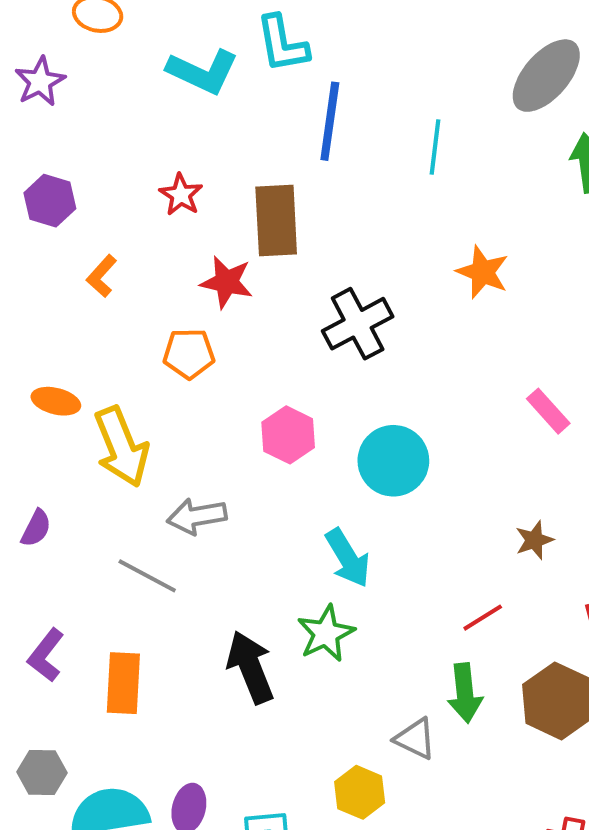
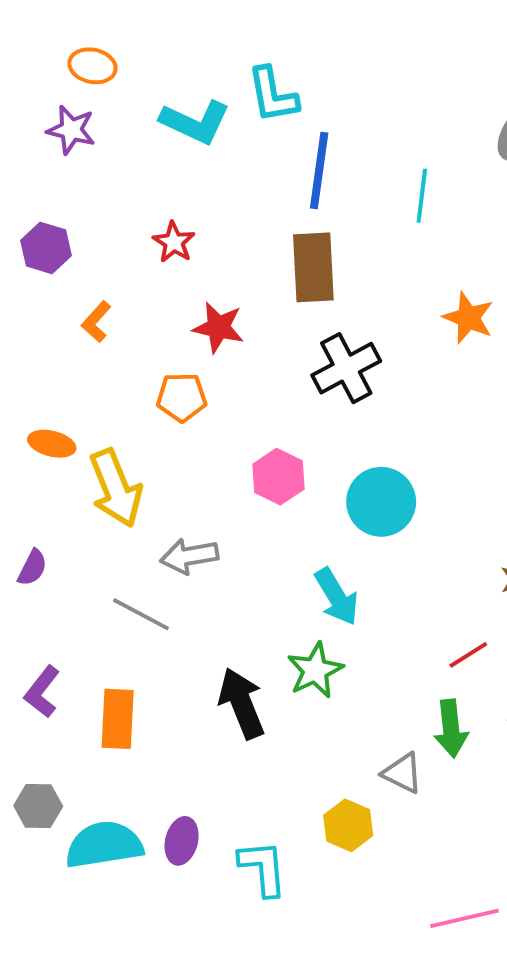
purple star: (40, 82) -> (71, 130), moved, turned -30
brown rectangle: (276, 220) -> (313, 267), moved

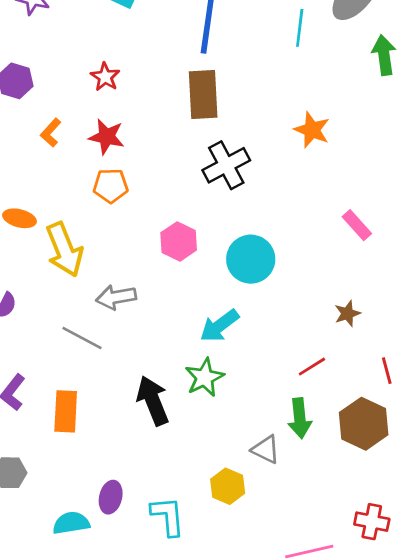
cyan line: (422, 196) -> (300, 28), moved
red star: (218, 327) -> (107, 137), moved
cyan arrow: (337, 597) -> (219, 326), turned 84
cyan semicircle: (104, 845) -> (71, 523), moved, size x0.7

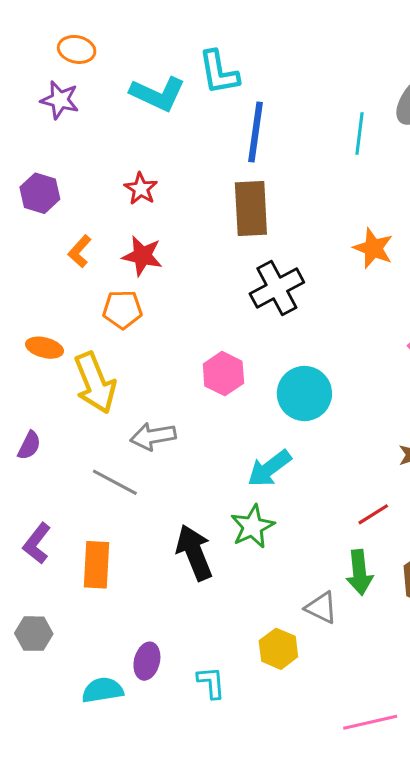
orange pentagon: (111, 186) -> (122, 309), moved
cyan L-shape: (168, 516) -> (211, 682), size x0.7

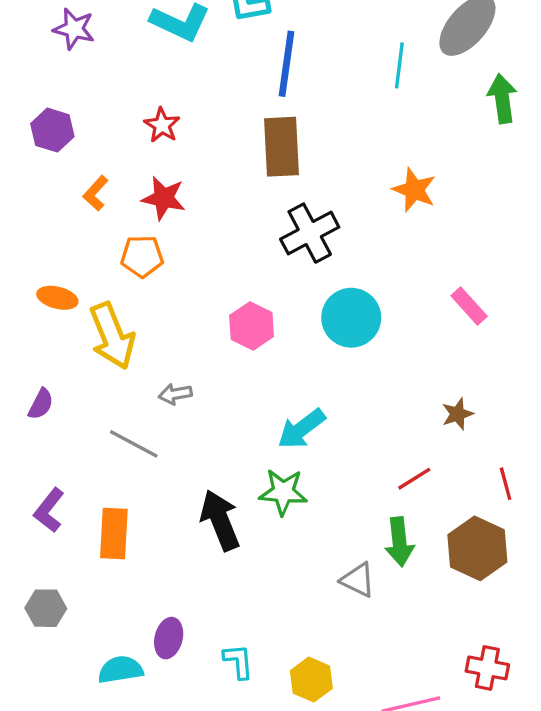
cyan circle: (304, 393) -> (351, 318), moved
gray arrow: (153, 436) -> (175, 394), size x0.7
green star: (252, 527) -> (283, 492), turned 30
yellow hexagon: (278, 649) -> (311, 680), moved

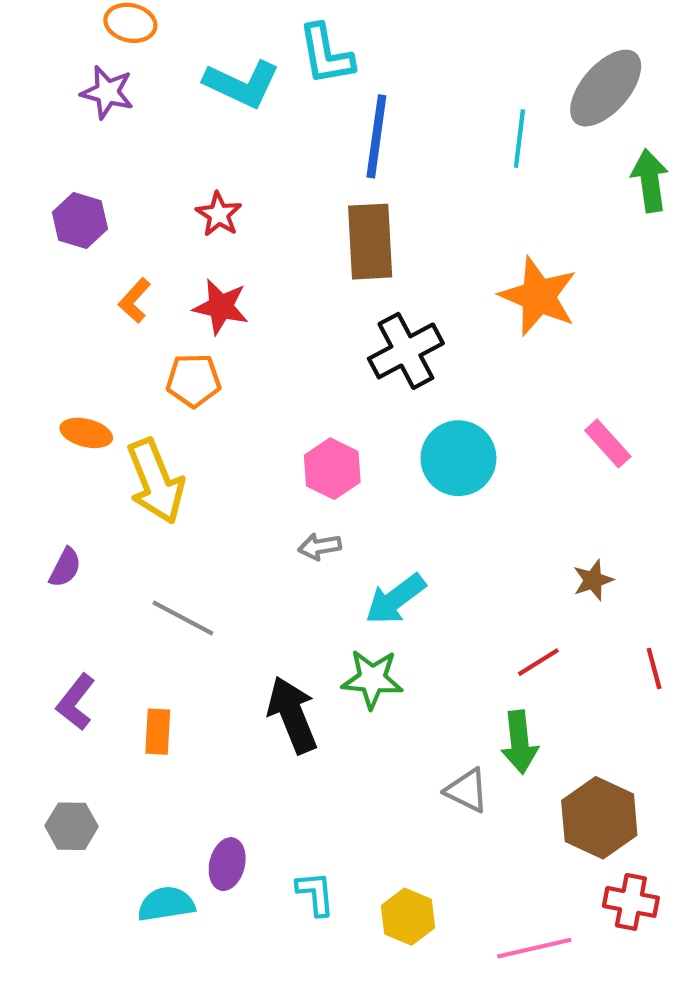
orange star: (414, 190) -> (538, 296), size x1.4
gray arrow: (175, 394) -> (320, 547), moved
orange rectangle: (114, 533) -> (158, 732), size x0.7
brown hexagon: (477, 548) -> (599, 818), moved

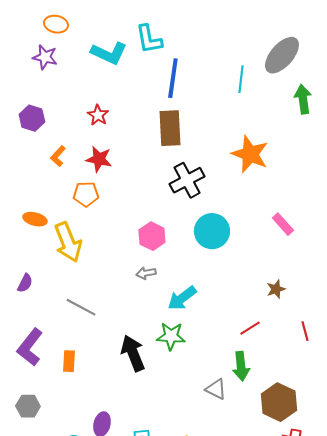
purple L-shape: (76, 702) -> (30, 347), size x1.4

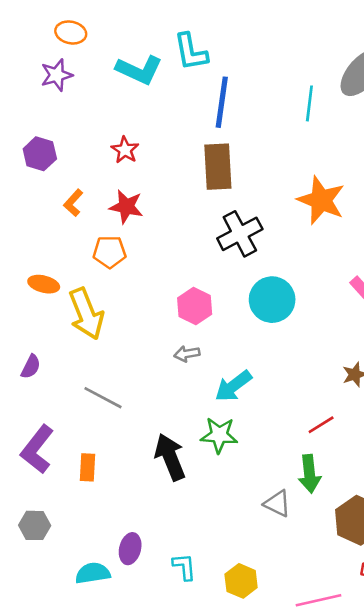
purple star: (45, 57) -> (57, 75), turned -30

